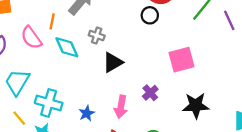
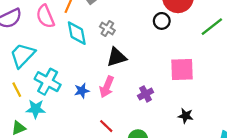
black star: (196, 105) -> (186, 116), size x0.6
pink arrow: (121, 107) -> (107, 87), moved
blue star: (87, 113) -> (82, 91), moved

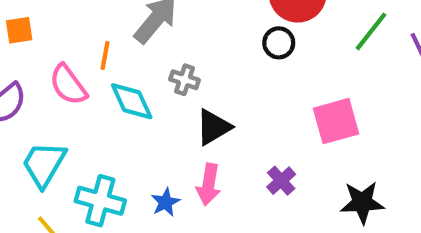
black star: (186, 116) -> (362, 202), size x1.5

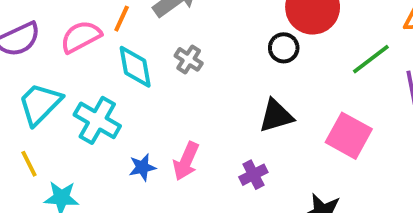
pink semicircle: (68, 85) -> (81, 37), turned 84
pink square: (336, 121) -> (349, 136), moved, turned 30
black triangle: (213, 127) -> (276, 116), moved
cyan cross: (100, 201) -> (97, 120), moved

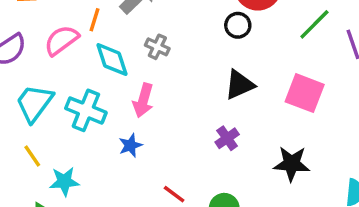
pink arrow: (186, 161) -> (143, 100), moved

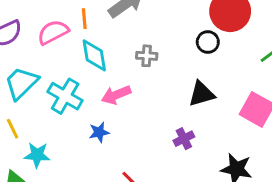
orange line: (94, 20) -> (84, 19), turned -30
gray cross: (157, 47) -> (147, 56), moved, turned -30
pink arrow: (143, 100) -> (116, 95), turned 44

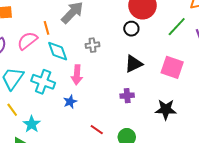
pink arrow: (116, 95) -> (77, 75), turned -54
purple cross: (184, 139) -> (127, 96), turned 32
cyan star: (37, 155) -> (32, 124), turned -30

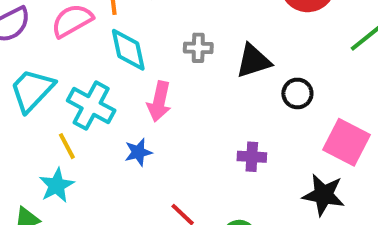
black circle: (131, 29) -> (297, 93), moved
black triangle: (133, 64) -> (253, 61), moved
pink square: (172, 67) -> (347, 142), moved
yellow line: (12, 110) -> (67, 146), moved

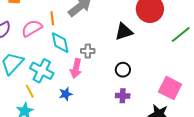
gray cross: (198, 48) -> (88, 51), moved
black triangle: (253, 61) -> (124, 32), moved
black circle: (297, 93) -> (123, 70), moved

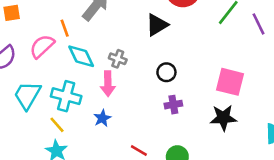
gray cross: (88, 51) -> (118, 59), turned 32

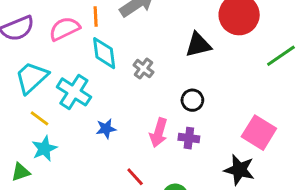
pink arrow: (108, 84) -> (159, 133), moved
yellow line: (57, 125) -> (39, 118), moved, turned -30

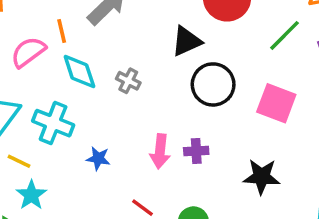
black circle: (192, 100) -> (213, 84), moved, size x1.6
blue star: (106, 129) -> (98, 158), turned 30
pink square: (259, 133) -> (276, 103), moved

